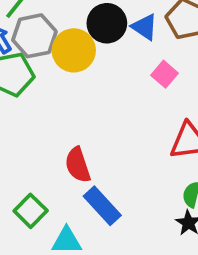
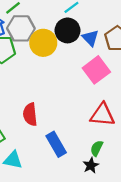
pink square: (164, 74) -> (96, 70), size x1.6
blue rectangle: (102, 206) -> (56, 144), moved

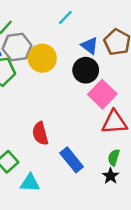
black circle: (67, 30) -> (86, 70), moved
pink square: (96, 70) -> (102, 94), moved

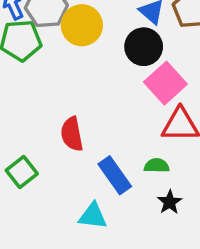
green semicircle: (114, 157) -> (157, 166), moved, turned 70
cyan triangle: (30, 183) -> (93, 216), moved

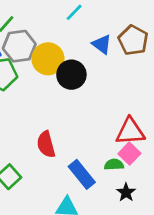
black circle: (144, 47) -> (71, 75), moved
pink square: (165, 83) -> (129, 154), moved, size x0.7

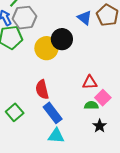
yellow circle: (48, 59) -> (46, 48), moved
red triangle: (130, 131) -> (90, 82), moved, size x0.7
blue rectangle: (82, 174) -> (53, 113), moved

